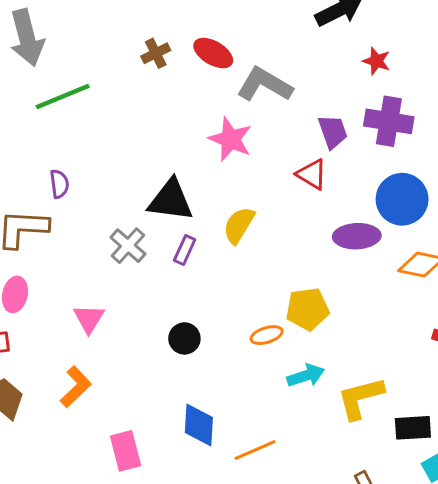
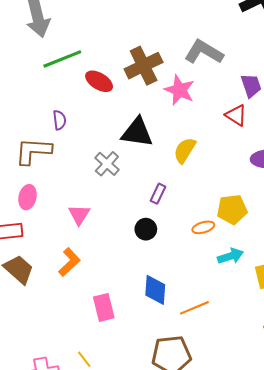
brown cross: (156, 53) -> (144, 66), moved, size x1.8
red ellipse: (213, 53) -> (99, 81), moved
purple rectangle: (185, 250) -> (158, 194), moved

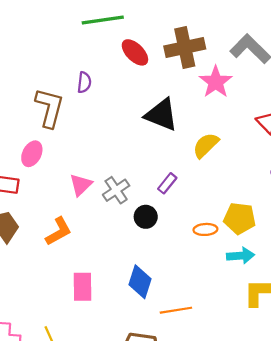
brown L-shape: (33, 151) -> (49, 108), turned 87
gray cross: (107, 164) -> (116, 190), moved
cyan arrow: (230, 256) -> (241, 256), moved

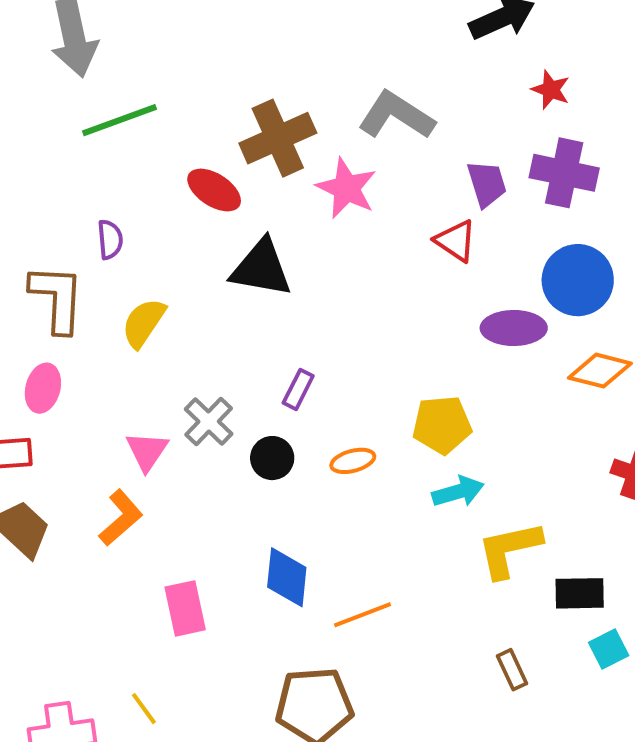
red ellipse: (135, 52) -> (214, 190), moved
yellow semicircle: (206, 145) -> (144, 323), moved
pink triangle: (81, 185) -> (147, 451), moved
orange ellipse: (205, 229) -> (353, 461), moved

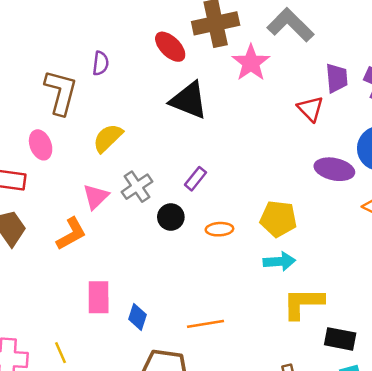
yellow semicircle: (144, 323) -> (108, 138), moved
pink ellipse: (43, 388) -> (41, 145), turned -48
blue diamond: (287, 577) -> (137, 317), moved, size x0.7

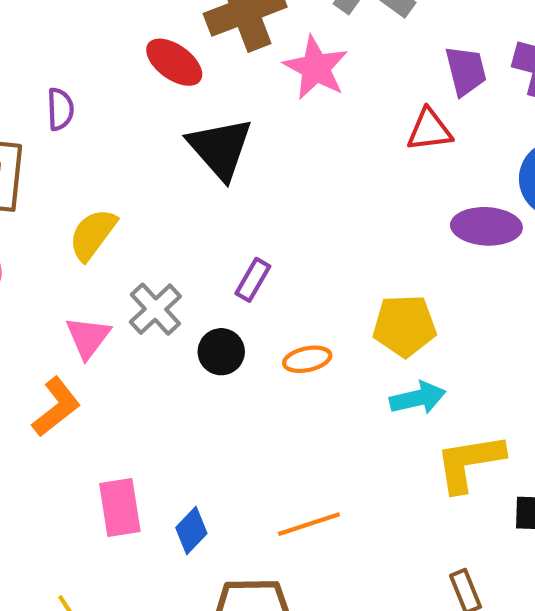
black triangle: (189, 100) -> (220, 148), turned 36
red triangle: (310, 109) -> (429, 130), turned -44
blue diamond: (137, 317) -> (191, 531), turned 35

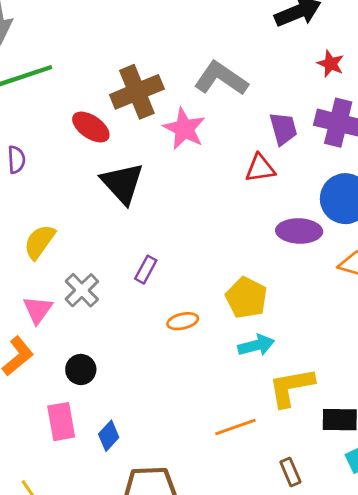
yellow pentagon: (404, 326) -> (246, 298), turned 30
black circle: (221, 352) -> (81, 369), moved
orange line: (309, 524) -> (235, 427), moved

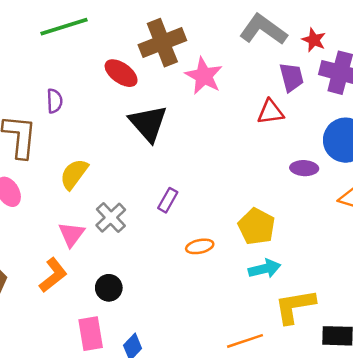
red star: (331, 64) -> (314, 40), moved
gray L-shape: (221, 78) -> (263, 30), moved
purple ellipse: (299, 231) -> (304, 168), size x0.7

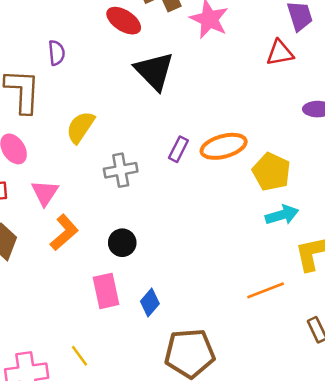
gray cross: (111, 218) -> (121, 170), turned 36
pink triangle: (71, 234) -> (45, 193), moved
orange ellipse: (200, 246) -> (224, 146), moved, size x1.6

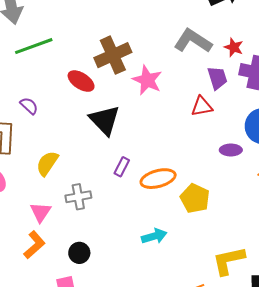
purple semicircle: (57, 53) -> (29, 106), turned -42
purple rectangle: (178, 149) -> (122, 167), moved
pink triangle: (45, 193) -> (41, 212), moved
cyan arrow: (282, 215) -> (154, 236), moved

